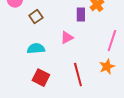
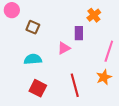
purple rectangle: (81, 15) -> (79, 33), moved
brown square: (36, 17) -> (33, 27), turned -32

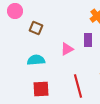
purple rectangle: (79, 33) -> (88, 40), moved
red square: (38, 88) -> (41, 89), turned -30

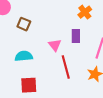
pink triangle: (67, 49) -> (55, 45), turned -40
red line: (78, 86) -> (66, 67), moved

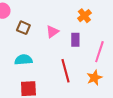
pink triangle: (55, 45) -> (52, 32), moved, turned 32

